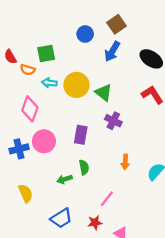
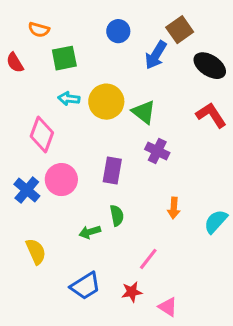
brown square: (117, 24) -> (180, 30), moved
orange semicircle: (28, 70) -> (39, 30), moved
blue cross: (19, 149) -> (27, 190), turned -36

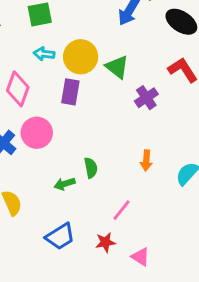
purple cross: (157, 151) -> (146, 98), moved, turned 30
purple rectangle: (112, 171) -> (70, 92), moved

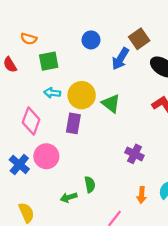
purple cross: (146, 98) -> (134, 154), moved, turned -30
orange arrow: (146, 160) -> (142, 195), moved

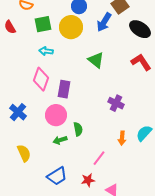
yellow circle: (82, 95) -> (71, 27), moved
pink diamond: (31, 121) -> (41, 79), moved
purple rectangle: (73, 123) -> (64, 89), moved
pink circle: (46, 156) -> (56, 115), moved

